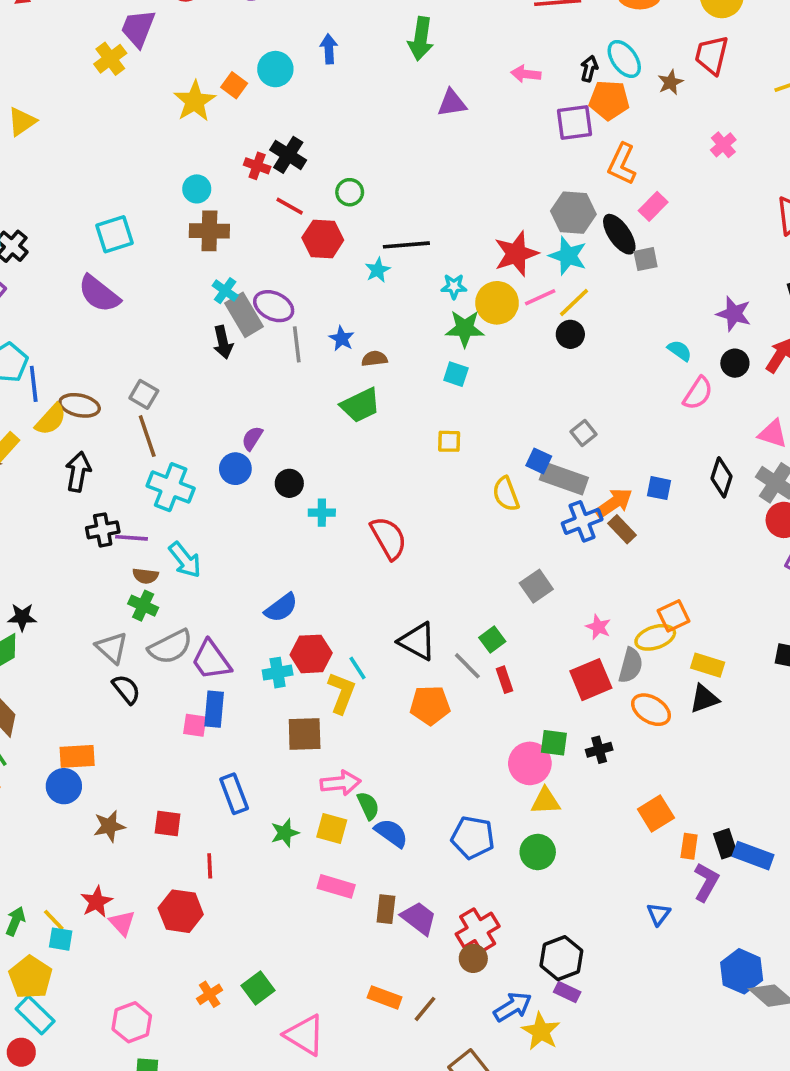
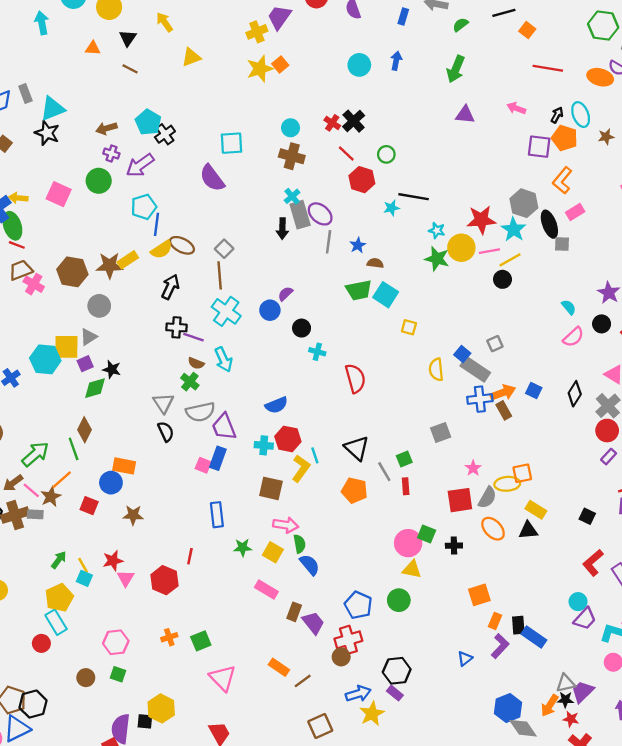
orange square: (234, 85) -> (280, 64), moved
yellow star: (195, 101) -> (260, 69), moved
cyan square: (456, 374) -> (386, 295), moved, size x1.5
red square: (168, 824) -> (89, 506), moved
blue pentagon: (473, 837) -> (358, 605), moved

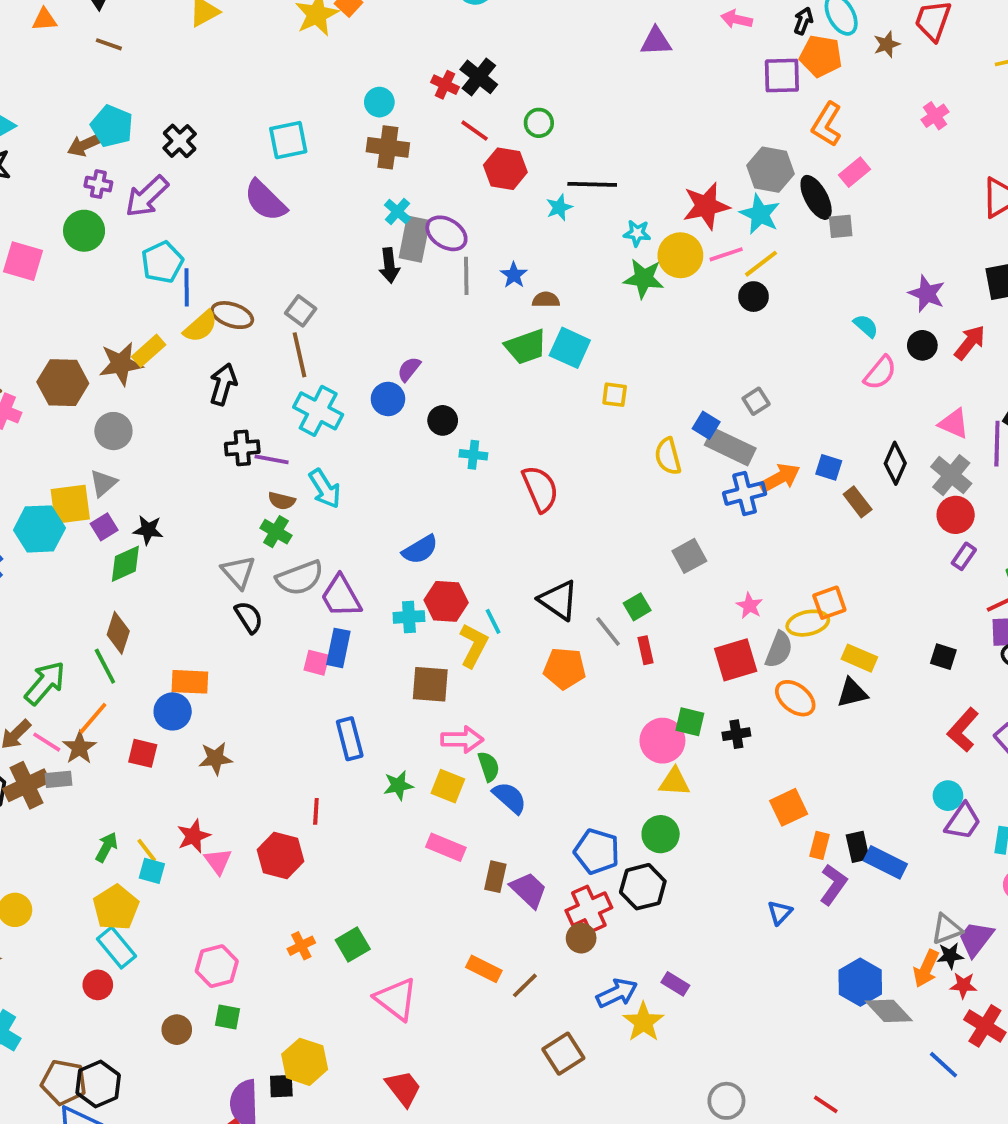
cyan pentagon: (148, 122) -> (112, 126), moved
gray rectangle: (300, 215) -> (414, 239), turned 36
brown rectangle: (504, 410) -> (858, 502), moved
black hexagon: (397, 671) -> (643, 887), moved

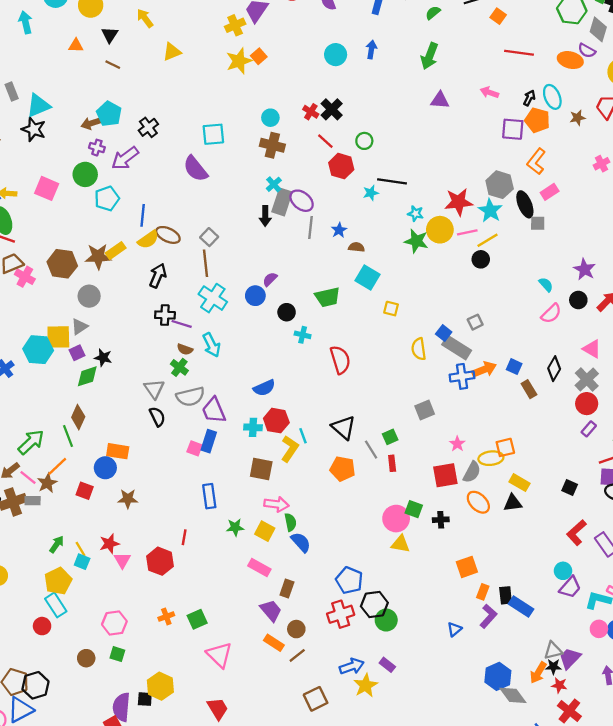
cyan pentagon: (162, 262) -> (107, 198), moved
green trapezoid: (526, 347) -> (327, 297), moved
green circle: (661, 834) -> (386, 620), moved
purple trapezoid: (529, 890) -> (271, 611), moved
brown circle: (581, 938) -> (296, 629), moved

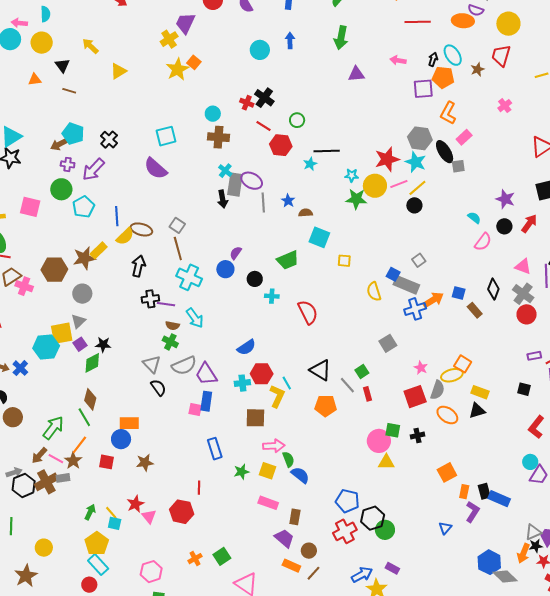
purple rectangle: (589, 429) -> (534, 356), moved, turned 48
orange square: (505, 447) -> (463, 364), turned -36

